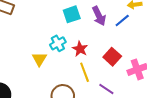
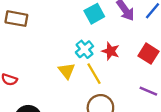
yellow line: (85, 72) -> (94, 74), moved

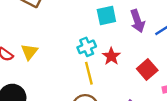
yellow triangle: (67, 71) -> (29, 52), moved

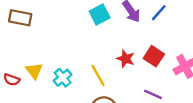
cyan cross: (87, 47) -> (63, 78), moved
red star: (111, 56) -> (126, 59), moved

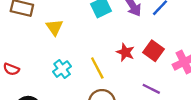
yellow triangle: (34, 71) -> (54, 27), moved

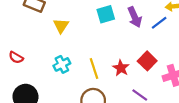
red star: (125, 52) -> (121, 68), moved

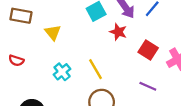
red semicircle: (16, 57) -> (16, 60), moved
red star: (121, 68) -> (118, 32), moved

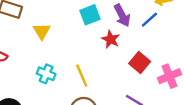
cyan cross: (62, 72) -> (46, 74), turned -36

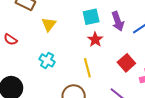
red star: (111, 39) -> (95, 40), moved
yellow line: (82, 75) -> (87, 68), moved

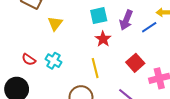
purple arrow: (118, 21) -> (126, 20), turned 42
red semicircle: (10, 39) -> (29, 60), moved

